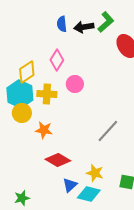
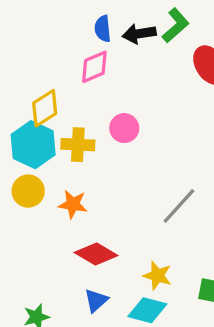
pink diamond: (57, 60) -> (94, 67), moved, turned 35
yellow circle: (22, 113) -> (28, 191), moved
blue triangle: (70, 185) -> (96, 300), moved

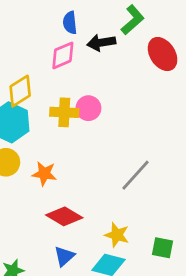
black arrow: (139, 34) -> (101, 43), moved
yellow cross: (78, 145) -> (64, 112), moved

